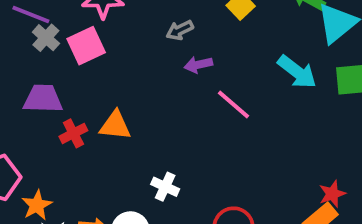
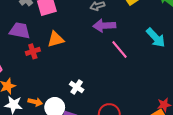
purple arrow: (198, 65) -> (104, 26), size x1.5
orange triangle: (115, 125) -> (56, 39), moved, turned -30

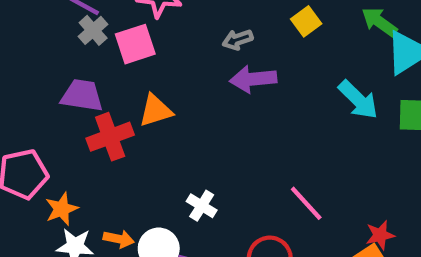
pink line: (119, 49) -> (306, 203), moved
red cross: (33, 51) -> (110, 137), size x1.5

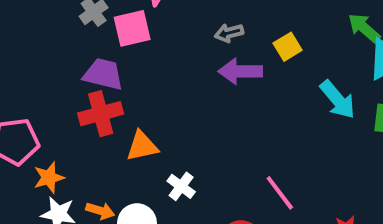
yellow square: (306, 21) -> (288, 47), moved
purple trapezoid: (82, 95) -> (103, 74), moved
orange triangle: (156, 111) -> (142, 146), moved

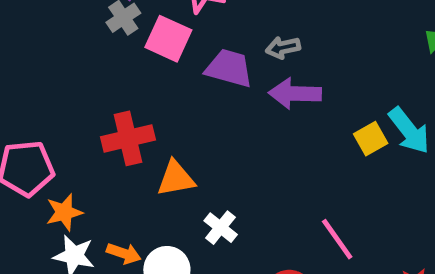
pink square: (132, 28) -> (168, 39), turned 36
yellow square: (288, 47) -> (371, 139), moved
purple trapezoid: (103, 74) -> (229, 68), moved

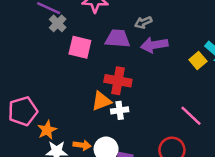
pink square: (168, 39) -> (80, 47), moved
red cross: (128, 138) -> (118, 81), moved, turned 35
white cross: (221, 228) -> (120, 110), moved, turned -35

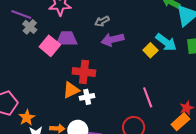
purple trapezoid: (118, 39) -> (67, 39), moved
pink square: (80, 47) -> (50, 46), turned 30
pink line: (191, 116) -> (148, 97), turned 30

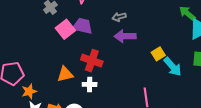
cyan arrow: (166, 42) -> (173, 67), moved
orange triangle: (71, 90) -> (65, 74), moved

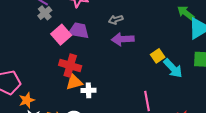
red cross: (92, 61) -> (70, 66), moved
orange triangle: (65, 74) -> (74, 82), moved

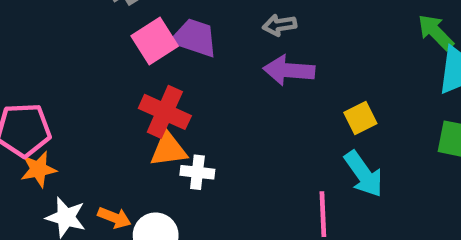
cyan arrow: (173, 68) -> (364, 174), moved
orange star: (27, 100) -> (38, 169), moved

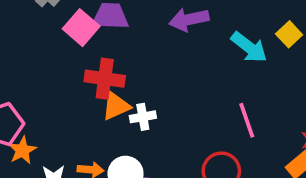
yellow square: (360, 118) -> (289, 34), moved
cyan arrow: (364, 174) -> (249, 47), moved

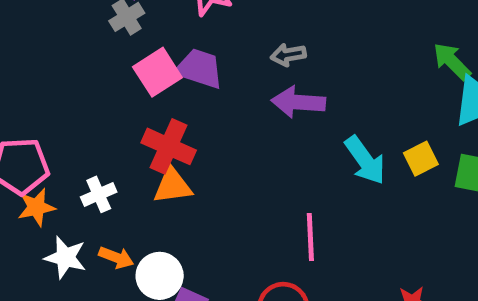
white cross: (143, 117) -> (99, 194), moved, turned -30
pink line: (247, 120) -> (310, 237), moved

